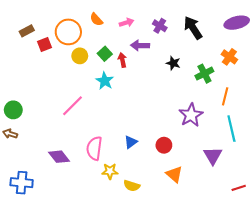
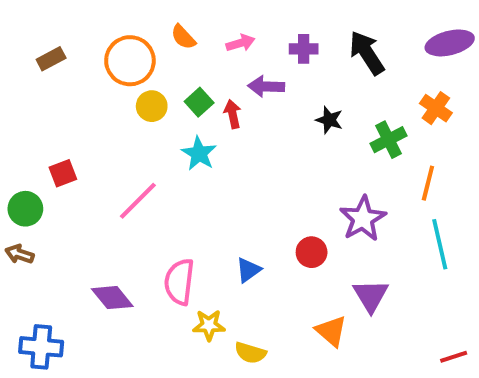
purple cross: (160, 26) -> (304, 49), turned -32
red square: (44, 44) -> (63, 173), moved
red circle: (164, 145) -> (312, 252), moved
purple triangle: (213, 156) -> (371, 296), moved

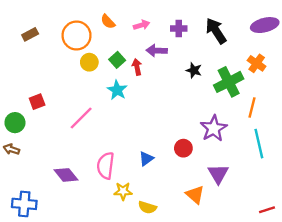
green cross: (388, 140) -> (229, 82), size x1.4

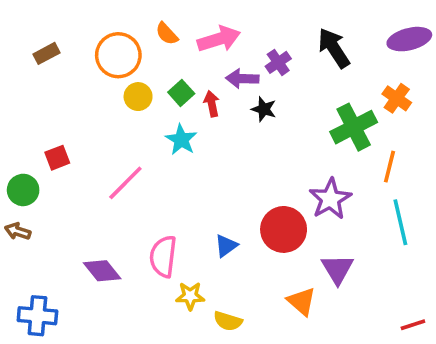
pink arrow: (142, 25) -> (219, 39), size x1.6
purple cross: (179, 29) -> (278, 62), moved, turned -35
black star: (194, 70) -> (264, 109), moved
red circle: (183, 148) -> (284, 229), size x1.6

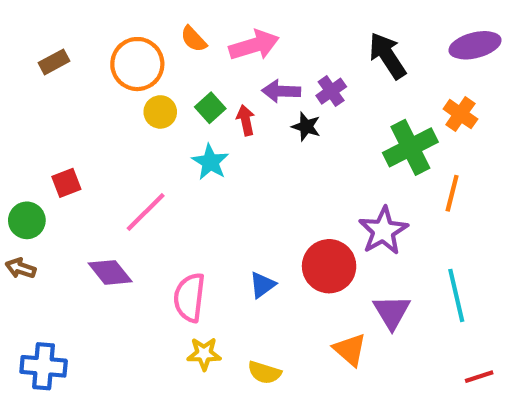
purple cross: (278, 62) -> (331, 91), moved
cyan line: (400, 222) -> (456, 295), moved
purple diamond: (102, 271) -> (110, 272), moved
yellow star: (190, 296) -> (204, 354), moved

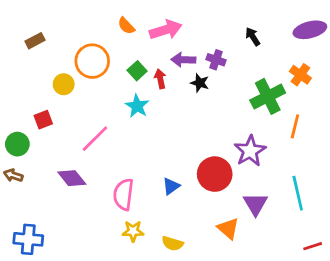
black arrow: (387, 56) -> (253, 37), size x0.6
orange circle: (137, 64) -> (92, 61), moved
purple cross: (331, 91) -> (216, 60), turned -36
yellow circle: (160, 112) -> (64, 84), moved

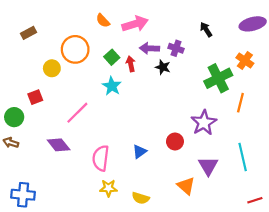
red circle: (215, 174) -> (175, 141), size x0.6

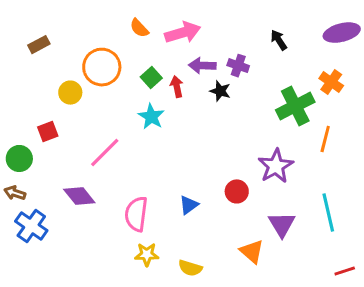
blue cross: (23, 195) -> (31, 226), moved, turned 30

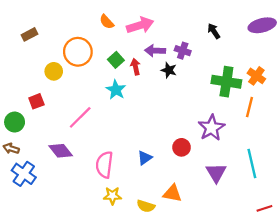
orange cross: (331, 82) -> (256, 76), moved
green cross: (295, 106) -> (226, 82), turned 36
orange triangle: (252, 251) -> (172, 193), moved, turned -30

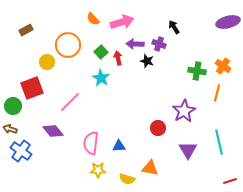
black arrow: (214, 31) -> (174, 27), moved
green cross: (226, 82) -> (197, 71), size x0.7
red square: (36, 101) -> (32, 88), size x1.6
blue triangle: (145, 158) -> (119, 146), moved, turned 32

